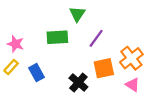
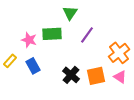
pink star: (15, 44) -> (29, 40), moved
orange square: (104, 68) -> (96, 76), moved

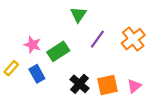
green rectangle: (52, 34) -> (58, 51), moved, turned -30
orange cross: (119, 53) -> (133, 39), moved
pink triangle: (120, 77) -> (134, 86), turned 48

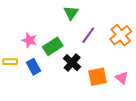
yellow rectangle: (11, 68) -> (10, 62), turned 48
black cross: (79, 84) -> (72, 63), moved
pink triangle: (134, 86) -> (122, 78), turned -40

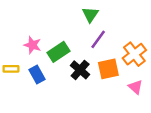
green triangle: (71, 13) -> (90, 14), moved
orange cross: (121, 35) -> (134, 54), moved
orange square: (97, 77) -> (108, 69), moved

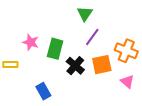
green rectangle: (59, 52) -> (55, 49), turned -42
orange cross: (134, 54) -> (126, 51), turned -30
blue rectangle: (37, 75) -> (43, 91), moved

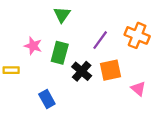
green triangle: (85, 14) -> (62, 15), moved
orange cross: (126, 51) -> (137, 35), moved

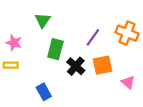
green triangle: (62, 15) -> (43, 20), moved
pink star: (33, 46) -> (14, 43), moved

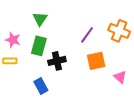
green rectangle: (55, 49) -> (39, 46), moved
black cross: (76, 66) -> (57, 61), moved, turned 36

